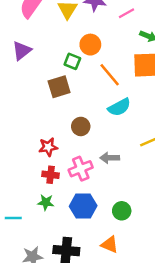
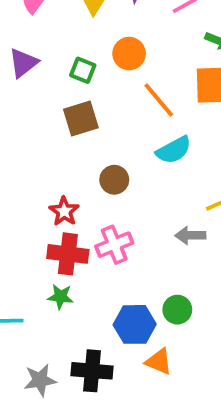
green square: (72, 61) -> (83, 70), moved
red star: (48, 147) -> (64, 211), turned -30
gray arrow: (110, 158) -> (190, 235), moved
red cross: (51, 175) -> (68, 254), size x1.5
blue hexagon: (83, 206) -> (135, 324), moved

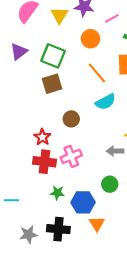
orange circle: (129, 54) -> (90, 39), moved
green square: (83, 70) -> (53, 56), size x1.6
green star: (60, 297) -> (57, 193), moved
green circle: (177, 310) -> (110, 184), moved
orange triangle: (159, 362) -> (97, 224), turned 35

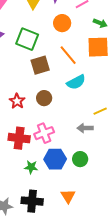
brown square: (52, 84) -> (40, 65), moved
red star: (42, 137) -> (17, 101), moved
blue hexagon: (83, 202) -> (55, 159), moved

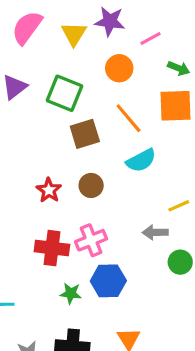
green circle: (80, 159) -> (180, 262), moved

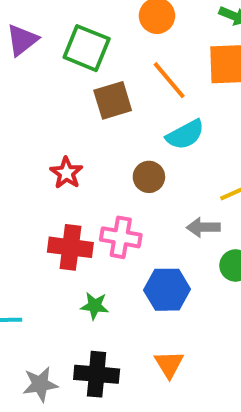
brown circle: (91, 185) -> (149, 177), moved
pink cross: (91, 240) -> (121, 237), turned 32
blue hexagon: (108, 281) -> (167, 290), moved

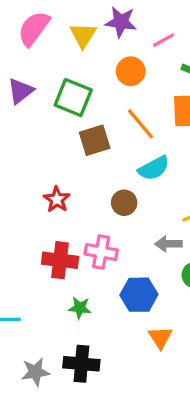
orange triangle: (169, 364) -> (160, 337), moved

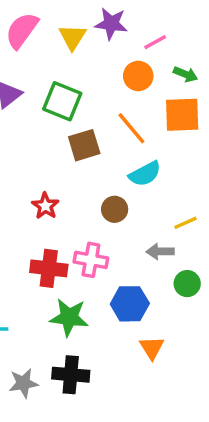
orange circle: (131, 71) -> (138, 76), moved
green star: (80, 308) -> (69, 317), size x1.6

